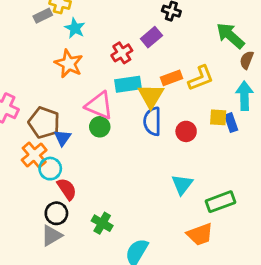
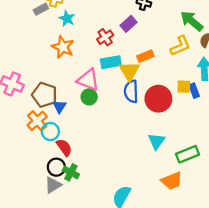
yellow L-shape: (201, 78) -> (180, 46), moved
red circle: (186, 131) -> (158, 99), size x1.6
green cross: (102, 223) -> (71, 172), moved

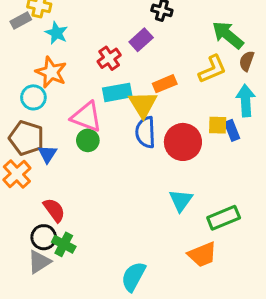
cyan circle: (50, 131) -> (33, 97), moved

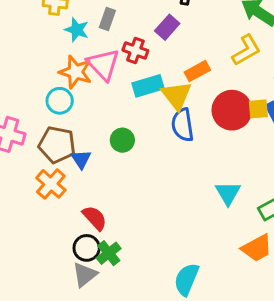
gray rectangle: (21, 20) -> (107, 19), moved, turned -36
red cross: (109, 58) -> (135, 50), turned -30
pink triangle: (86, 117) -> (103, 64), moved, turned 32
red circle: (183, 142) -> (232, 110), moved
green cross: (64, 244) -> (109, 253), turned 30

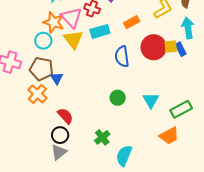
yellow triangle: (177, 95) -> (73, 39), moved
green circle: (122, 140) -> (118, 98), moved
green cross: (109, 253) -> (102, 137), moved

